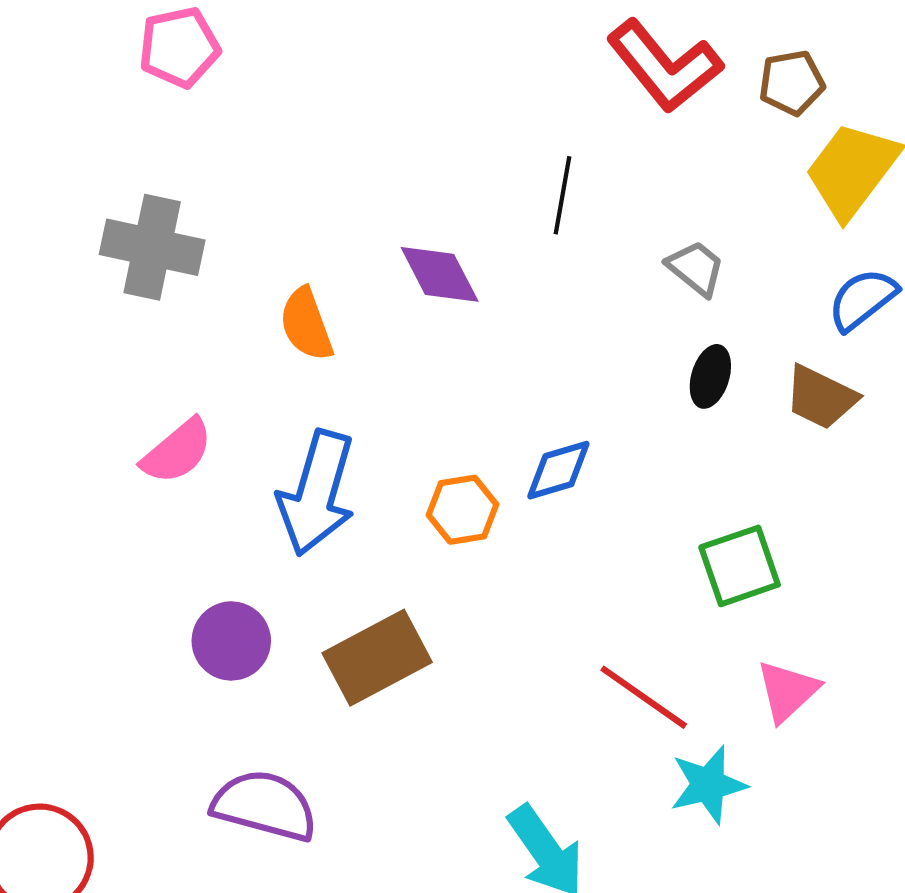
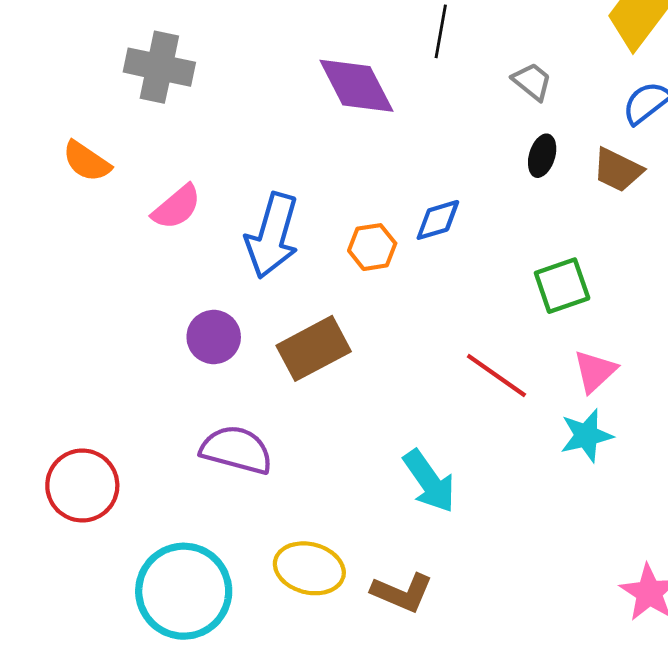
purple diamond: (440, 274) -> (356, 86), size x1.4
orange semicircle: (306, 324) -> (87, 161), moved, turned -36
cyan star: (708, 785) -> (586, 436), moved

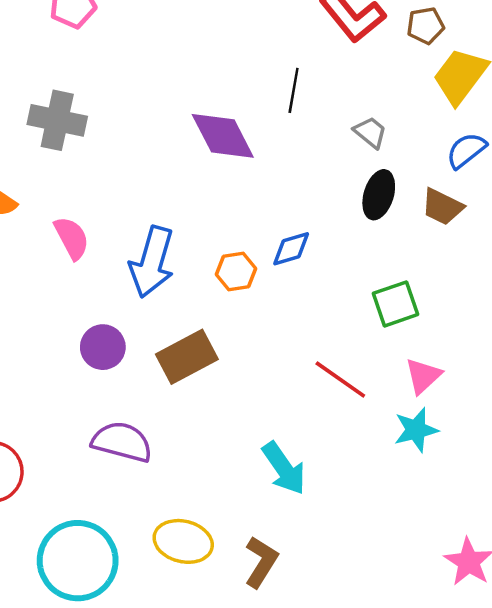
black ellipse: (542, 156) -> (379, 195), size x1.4
pink semicircle: (177, 207) -> (72, 238), turned -78
brown L-shape: (402, 593) -> (261, 562), turned -81

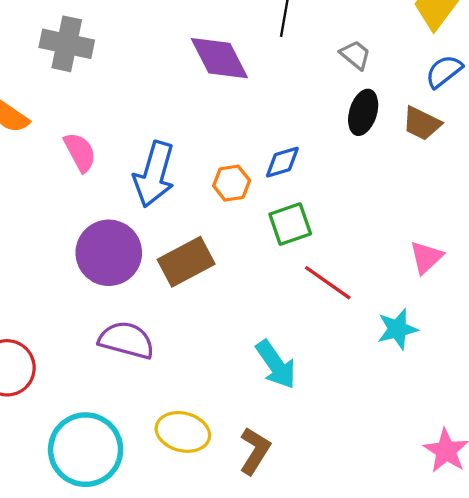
green square: (396, 304) -> (290, 224), moved
purple circle: (103, 347) -> (109, 253), size x1.6
pink triangle: (423, 376) -> (426, 257), moved

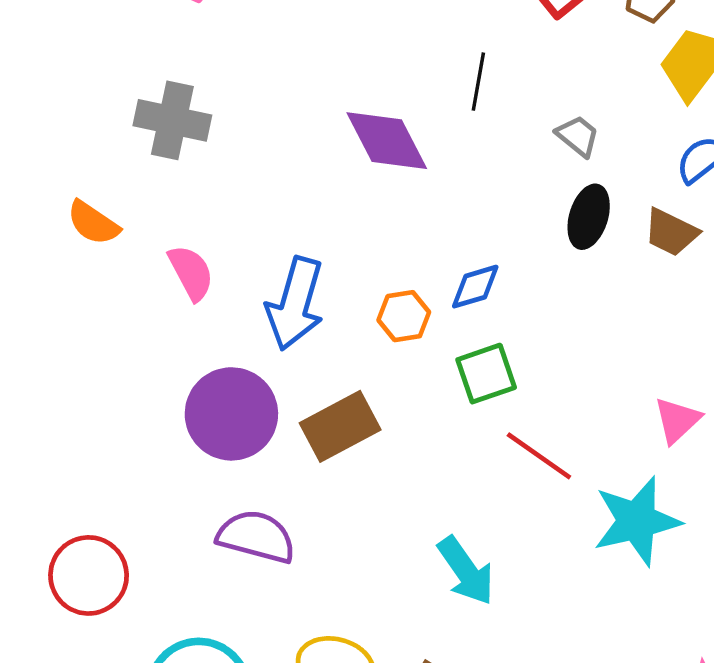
cyan star: (397, 329) -> (637, 521), size x1.5

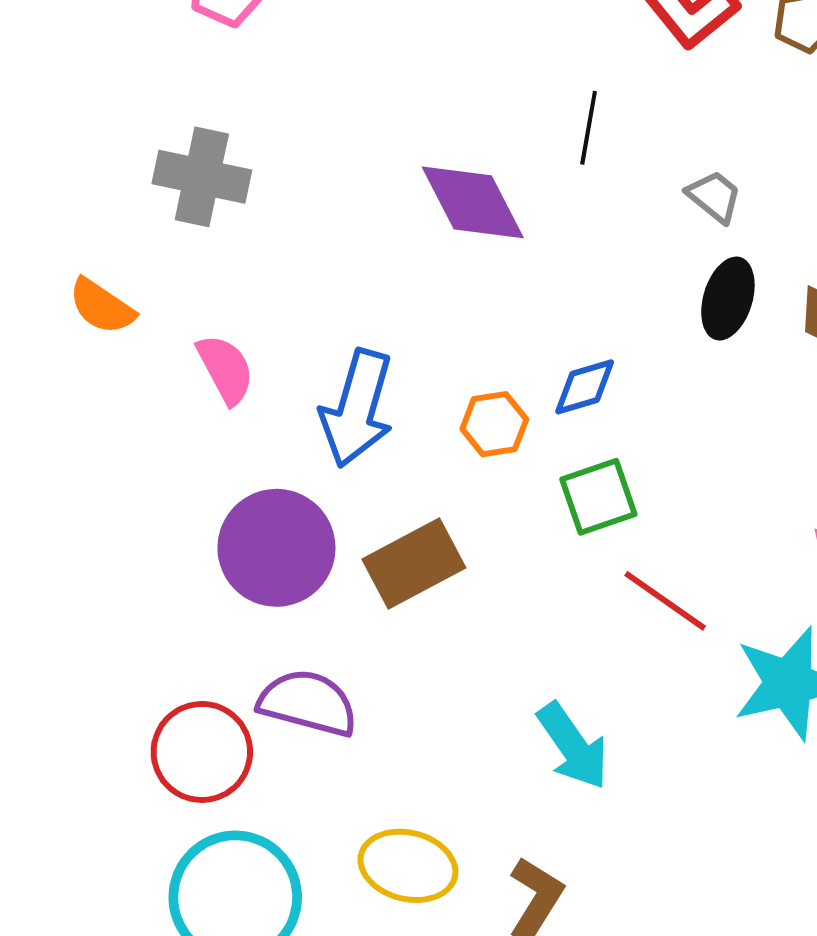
red circle: (89, 575) -> (202, 752), moved

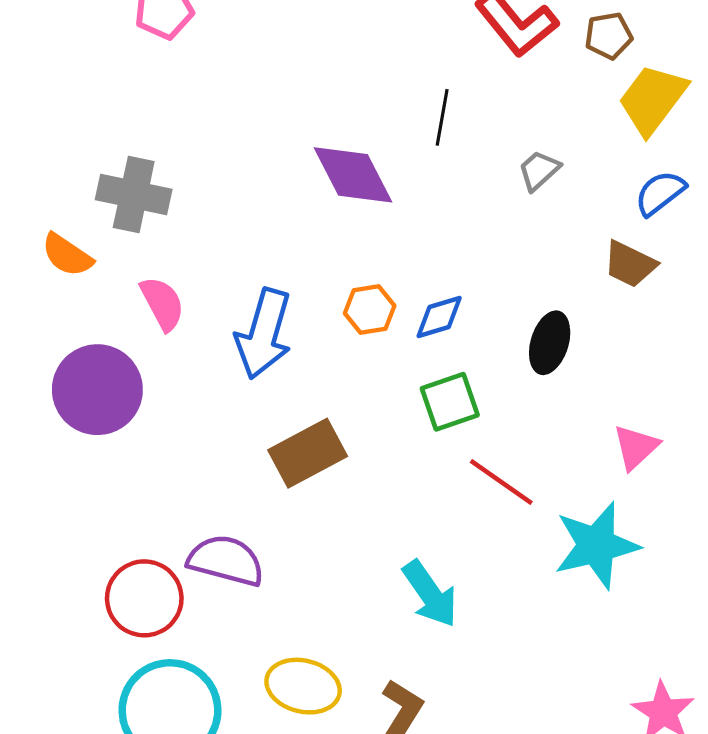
gray cross: (202, 177) -> (134, 195), moved
gray trapezoid: (714, 196) -> (539, 170), turned -81
black ellipse: (728, 299) -> (550, 343), moved
orange hexagon: (494, 424) -> (370, 309), moved
purple circle: (276, 548) -> (97, 390), moved

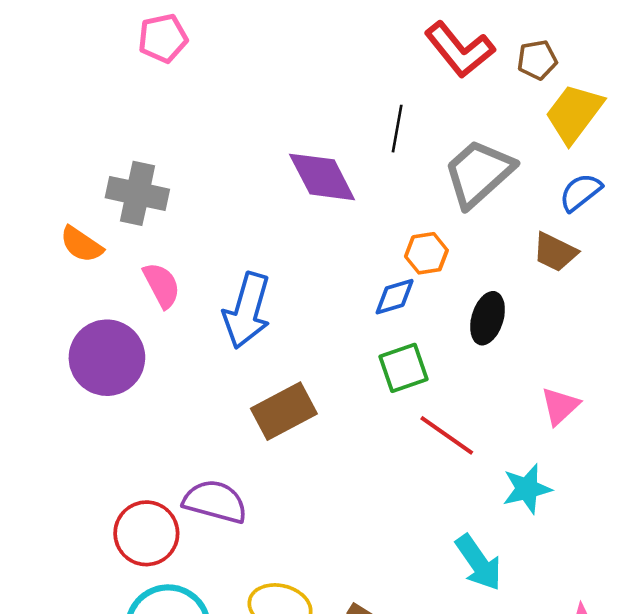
gray trapezoid: (539, 170) -> (479, 173), size x2.0
orange hexagon: (370, 309) -> (426, 253), moved
cyan star: (596, 545) -> (527, 489), size x0.7
cyan arrow: (430, 594) -> (479, 563), moved

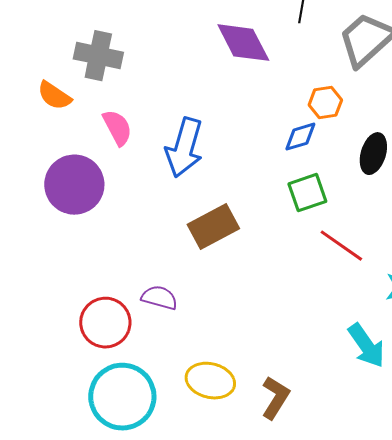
purple semicircle: (215, 502) -> (159, 298), size x0.7

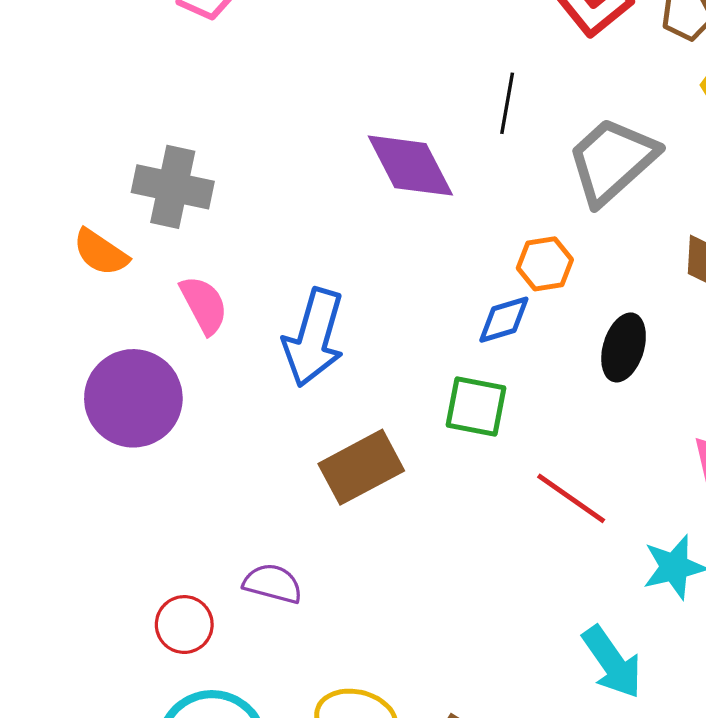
green square: (307, 193) -> (476, 407), moved, turned 30
red circle: (105, 323) -> (184, 625), size x0.7

